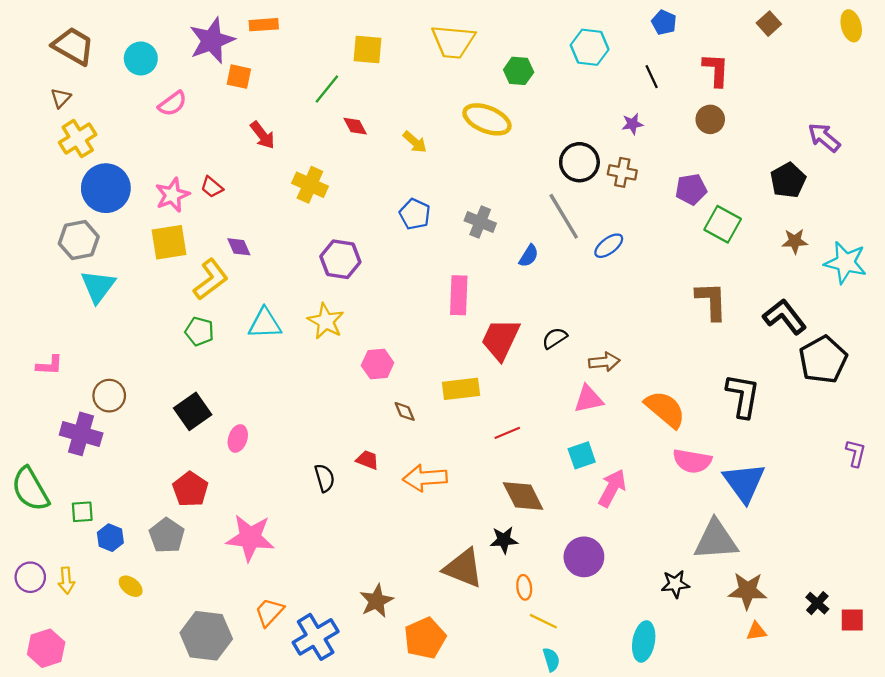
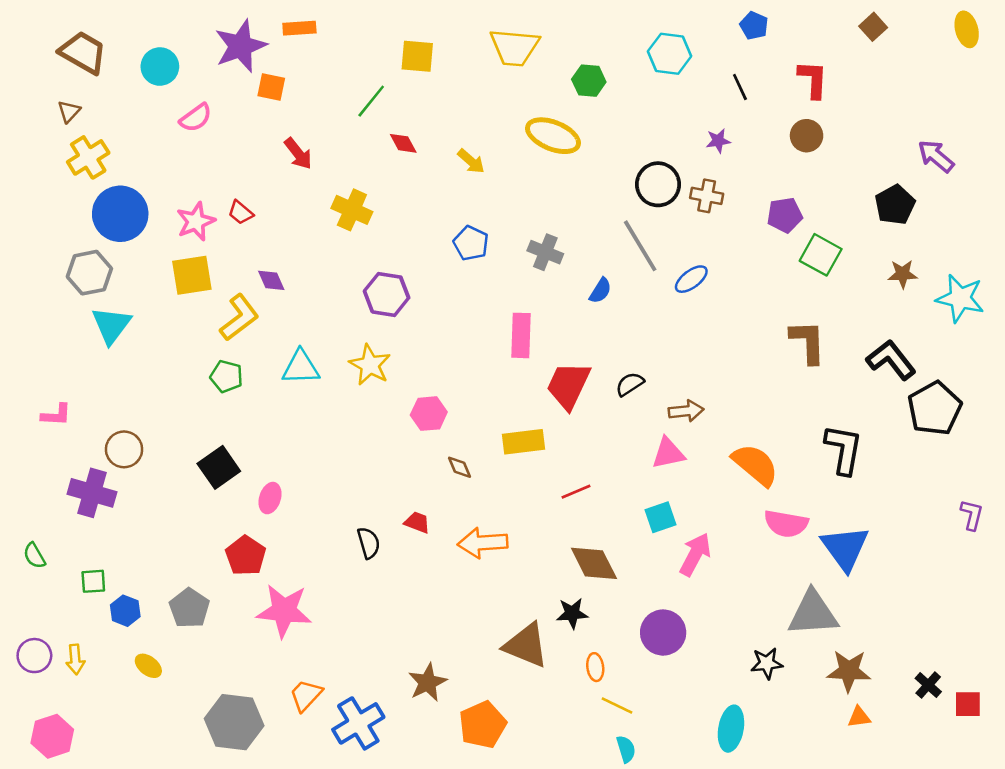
green semicircle: (30, 489) -> (34, 556), size x0.5
red pentagon: (190, 489) -> (246, 556), moved

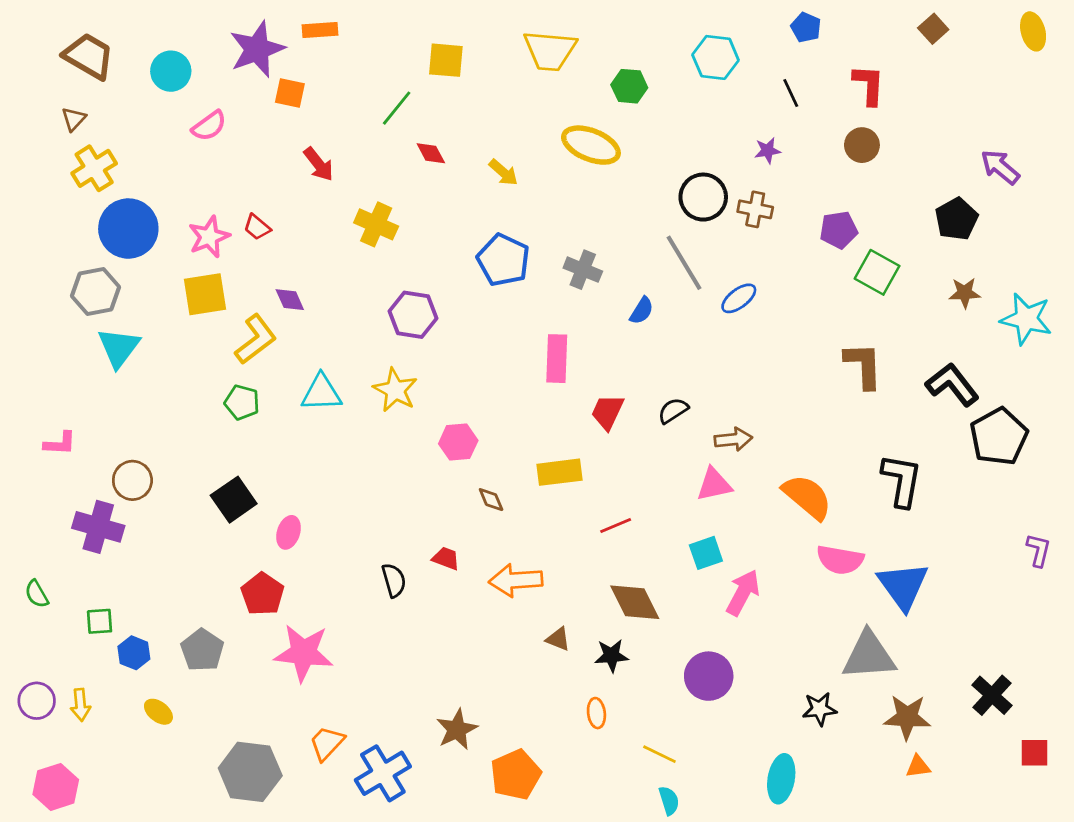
blue pentagon: (471, 243) -> (503, 260), size x1.4
red trapezoid: (568, 385) -> (607, 412), size x0.7
brown triangle: (526, 645) -> (558, 639), moved, size x0.5
orange ellipse: (595, 667) -> (596, 713), moved
black cross: (928, 685) -> (992, 695), moved, size x1.4

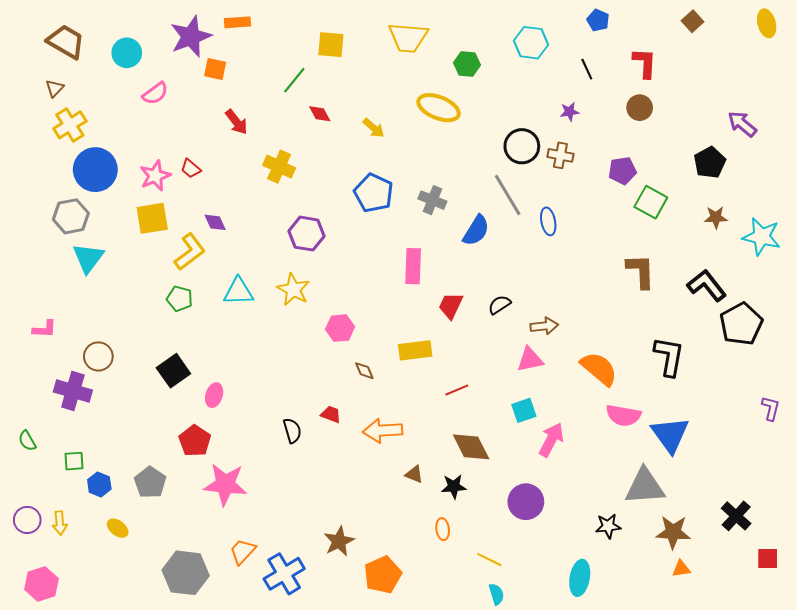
blue ellipse: (739, 298) -> (548, 221), turned -64
blue semicircle: (642, 311) -> (476, 231), size x1.5

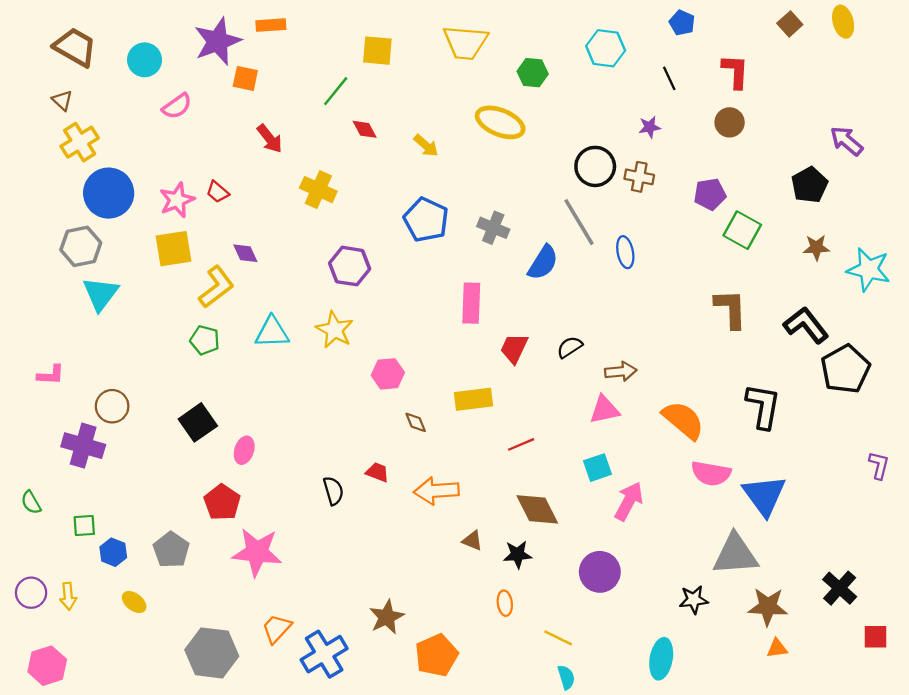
yellow ellipse: (767, 23) -> (843, 22), moved
brown triangle: (55, 88) -> (62, 100), turned -30

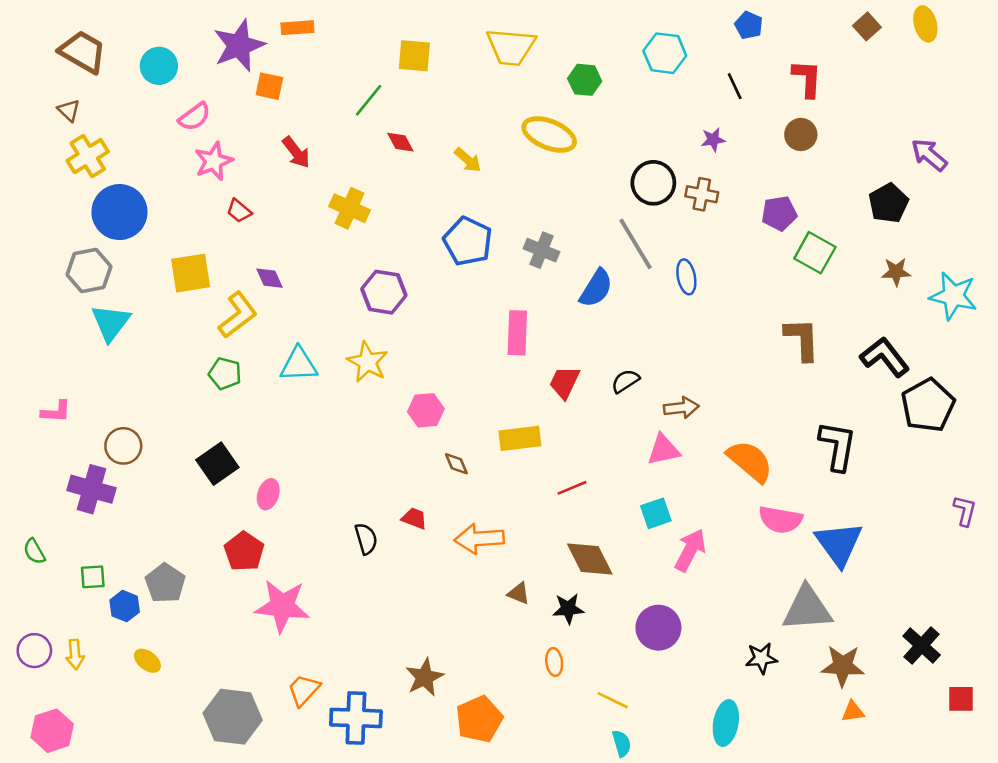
pink star: (177, 200) -> (214, 161), moved
gray pentagon: (171, 550) -> (165, 583), moved
blue cross: (324, 654) -> (356, 718), turned 33

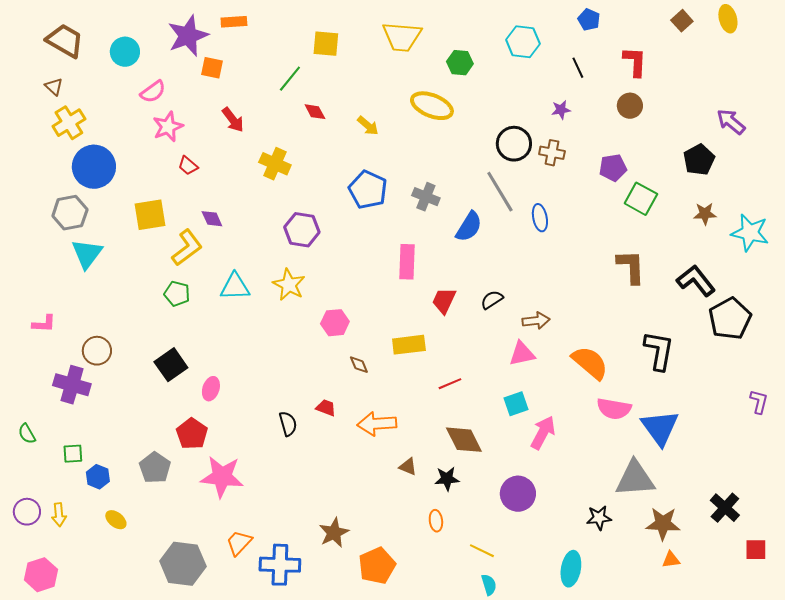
gray pentagon: (165, 583) -> (155, 468), moved

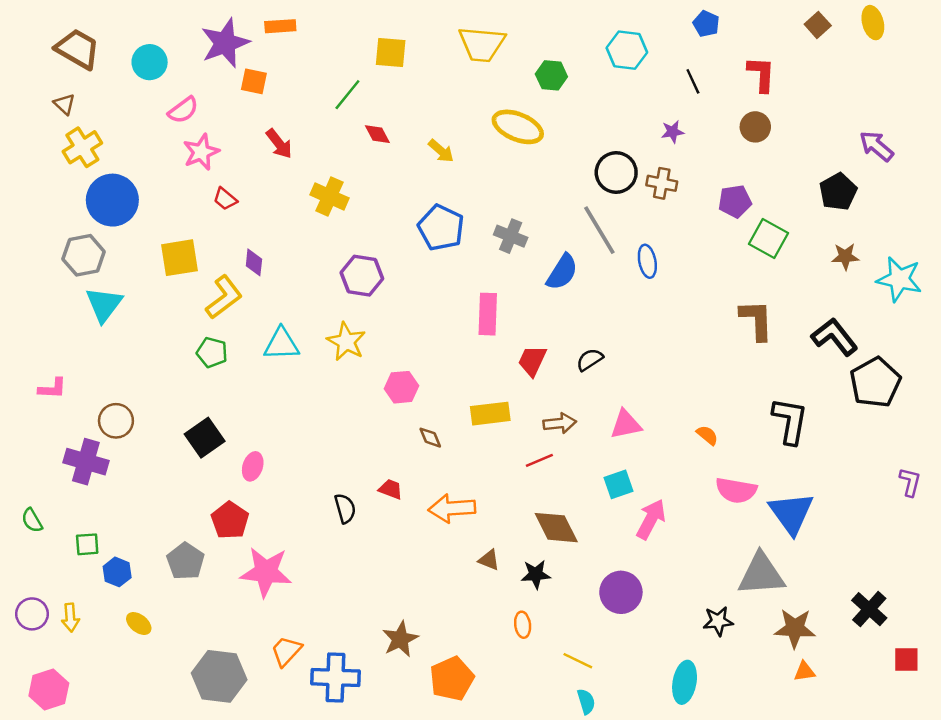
purple diamond: (212, 219) -> (254, 262), turned 30
brown arrow: (536, 321) -> (560, 423), moved
orange semicircle: (590, 363) -> (707, 435), size x0.5

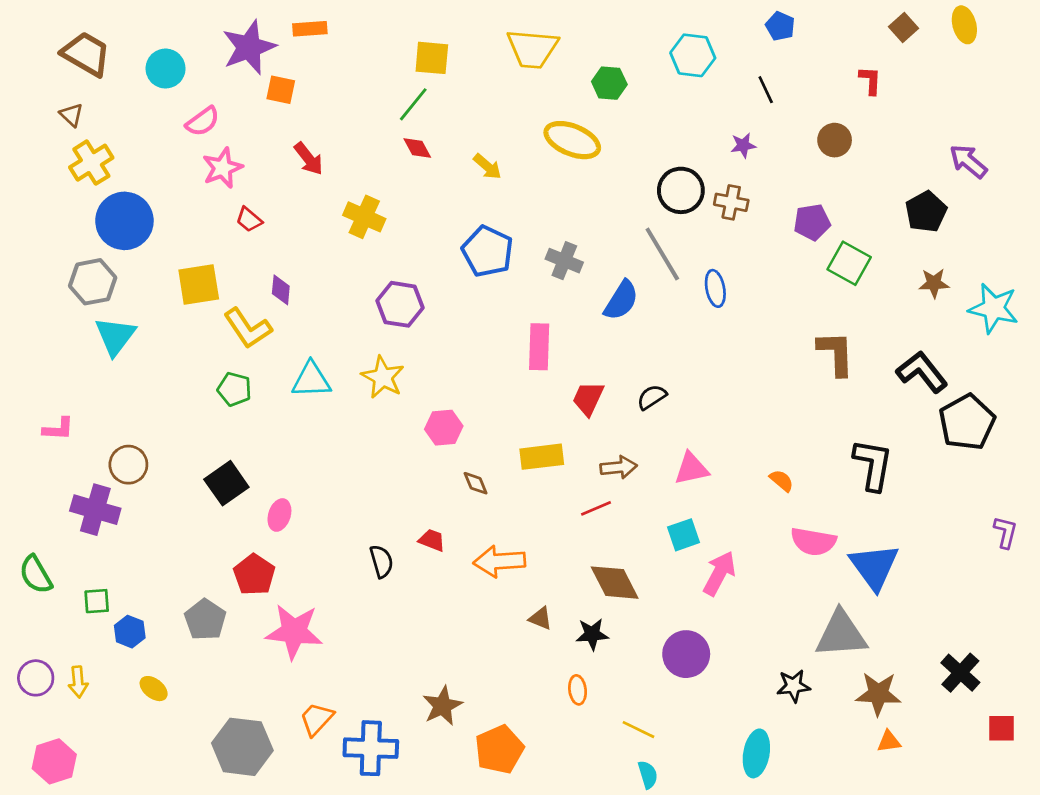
red L-shape: (761, 74) -> (870, 80), moved, size x0.7
green line: (347, 95) -> (413, 104), moved
yellow L-shape: (224, 297) -> (248, 328), turned 93
green semicircle: (32, 520) -> (36, 575), size x1.4

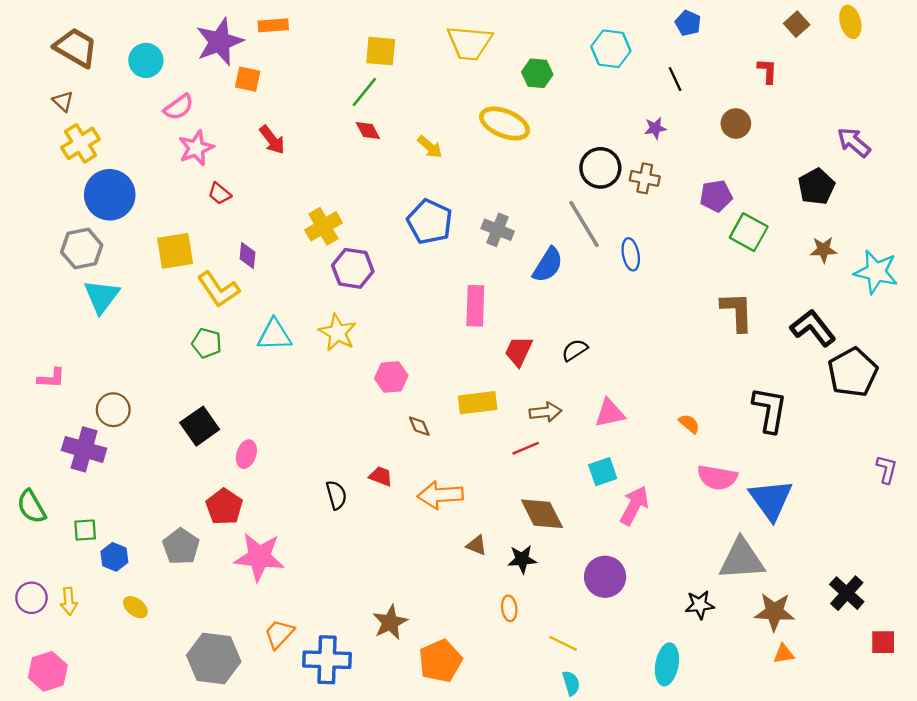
yellow cross: (364, 217) -> (323, 226), moved, turned 36

